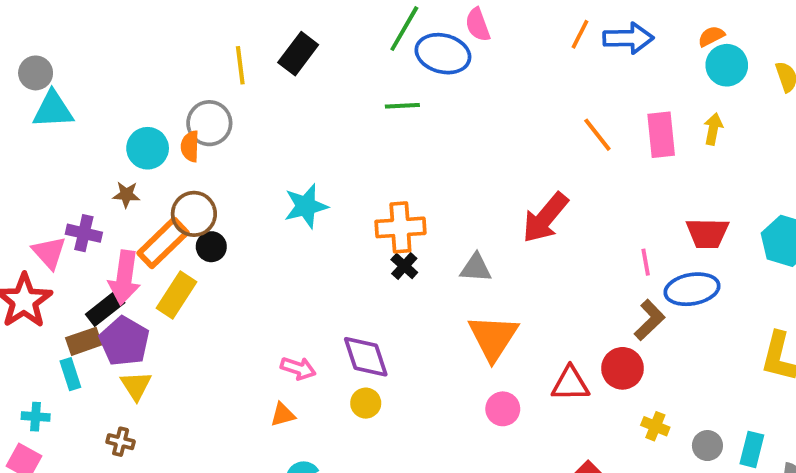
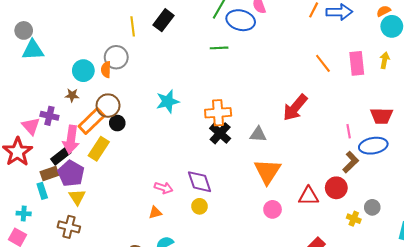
black cross: (404, 266) -> (220, 133), size x1.5
brown cross: (121, 442) -> (69, 227), size x1.5
gray circle: (707, 446) -> (372, 207), moved

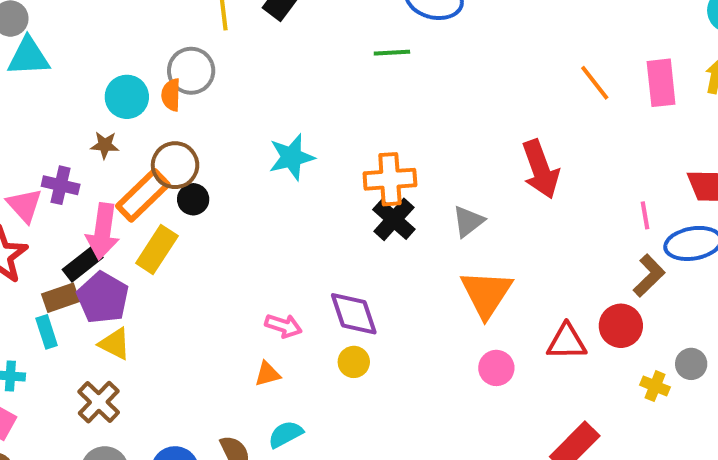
red arrow: (295, 108) -> (541, 169), turned -60
gray triangle: (258, 134) -> (468, 221), turned -42
yellow triangle: (77, 197) -> (115, 344), turned -30
brown cross: (69, 227) -> (99, 402), turned 30

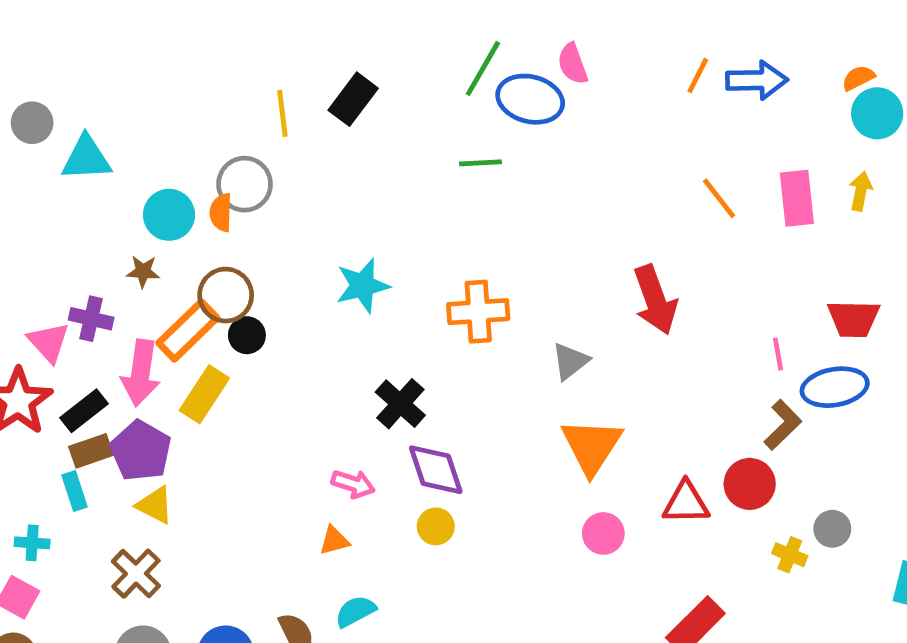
cyan triangle: (28, 57) -> (86, 158), moved
black cross: (394, 219) -> (400, 404), moved
black rectangle: (83, 264) -> (84, 411), moved

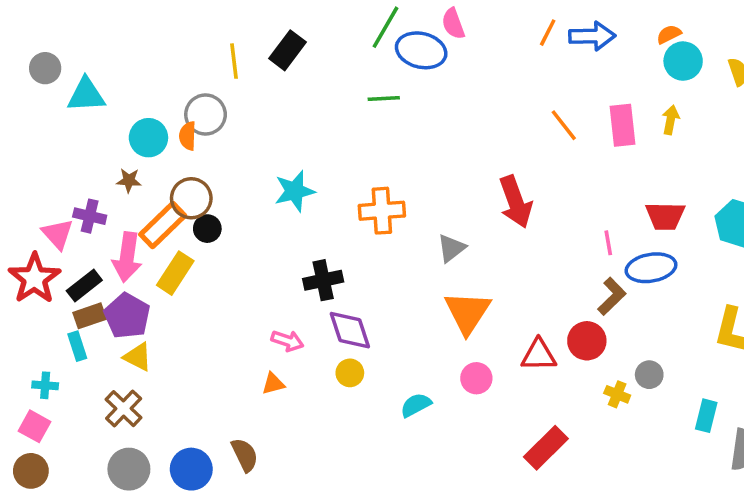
black cross: (400, 404) -> (323, 280), turned 36
cyan semicircle: (355, 611) -> (416, 405), moved

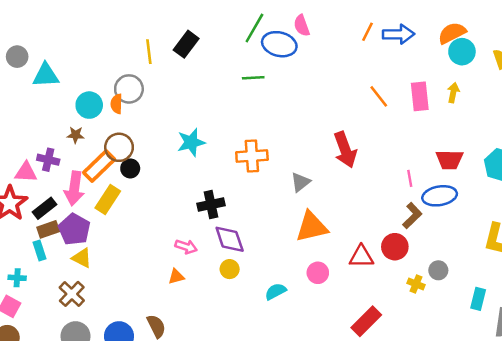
orange semicircle: (669, 34) -> (452, 33), size x1.6
pink triangle: (58, 234) -> (26, 172), turned -45
orange triangle: (467, 312) -> (312, 227), turned 44

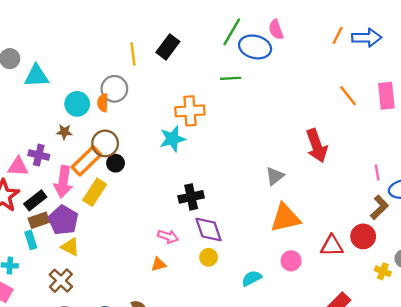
orange cross: (252, 156) -> (190, 111), moved

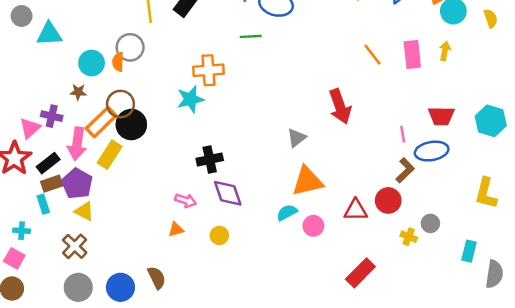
black circle: (116, 163) -> (131, 125), size x1.6
pink triangle: (18, 167) -> (30, 128), turned -45
yellow circle: (209, 257) -> (219, 235), moved
cyan semicircle: (252, 278) -> (287, 213), moved

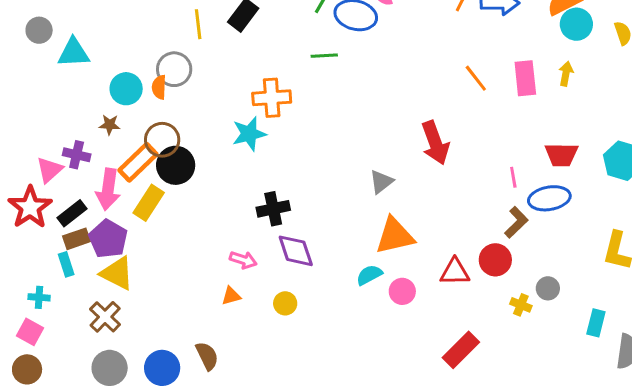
yellow triangle: (84, 211) -> (117, 273), size x1.4

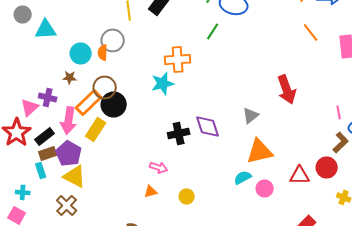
green line: (324, 56) -> (213, 31), turned -54
orange line: (476, 78) -> (311, 32), moved
purple diamond: (296, 251) -> (208, 126), moved

